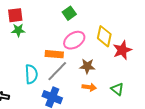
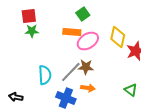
orange rectangle: (54, 54) -> (72, 32), moved
brown star: (87, 66) -> (86, 67), moved
orange arrow: (89, 87) -> (88, 88), moved

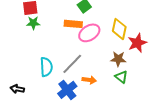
brown star: (86, 67) -> (118, 59), moved
green triangle: (131, 90) -> (121, 77), moved
blue cross: (66, 98) -> (67, 90), turned 30

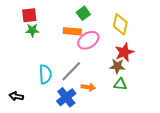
yellow diamond: (119, 29) -> (120, 24), moved
red star: (137, 43) -> (124, 52), moved
green triangle: (121, 77) -> (120, 84), turned -32

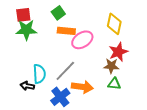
green square: (83, 13) -> (58, 13), moved
green star: (32, 30) -> (26, 30), size x1.5
orange arrow: (88, 87) -> (82, 87), size x1.5
black arrow: (16, 96) -> (27, 86), moved

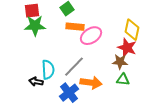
yellow diamond: (114, 24) -> (132, 30), moved
red star: (118, 52) -> (127, 48), turned -30

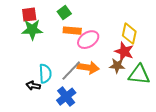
green triangle: (123, 80) -> (139, 75), moved, size x1.6
orange arrow: (91, 83) -> (88, 68), moved

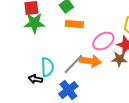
pink ellipse: (88, 40) -> (103, 41), moved

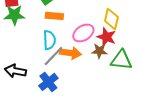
cyan semicircle: (47, 67) -> (49, 40), moved
black arrow: (35, 79) -> (15, 71), size x1.5

